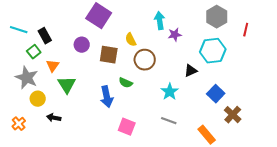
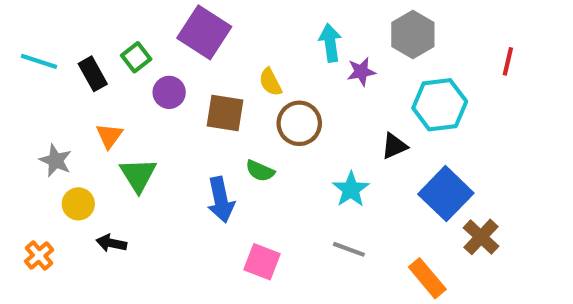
gray hexagon: (217, 17) -> (413, 35), moved
green square: (34, 52) -> (136, 57), moved
gray star: (27, 78) -> (56, 161), size x0.7
blue square: (216, 94) -> (446, 194), size x1.4

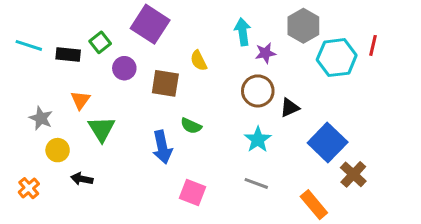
black rectangle: (93, 74) -> (68, 55), turned -55
cyan hexagon: (440, 105) -> (337, 58), moved
brown circle: (299, 123) -> (258, 91), moved

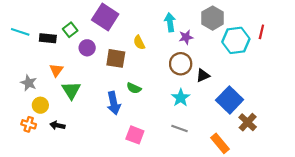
orange cross: (29, 188) -> (29, 124), moved, turned -32

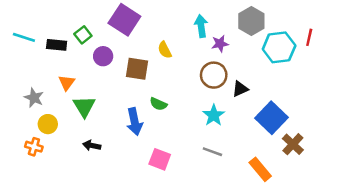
black arrow: (57, 125) -> (92, 145), moved

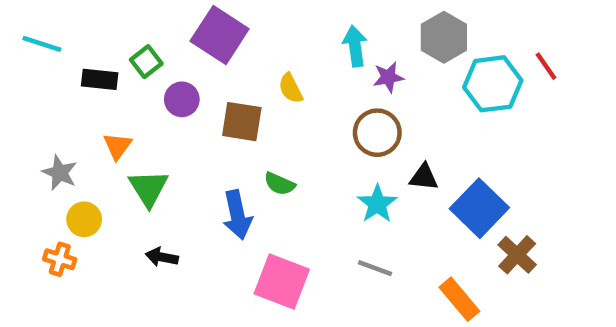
cyan line: (24, 37) -> (42, 44), moved
red line: (309, 37) -> (546, 66), turned -48
black triangle: (240, 89) -> (424, 177), moved, turned 30
pink square: (160, 159) -> (282, 281), size x1.4

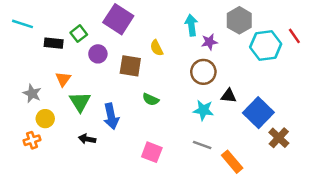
cyan star: (377, 204) -> (203, 110), turned -30
blue arrow: (237, 215) -> (111, 116), moved
orange cross: (60, 259) -> (32, 140), turned -35
pink square: (282, 281) -> (152, 152), size x0.7
orange rectangle: (459, 299) -> (232, 162), moved

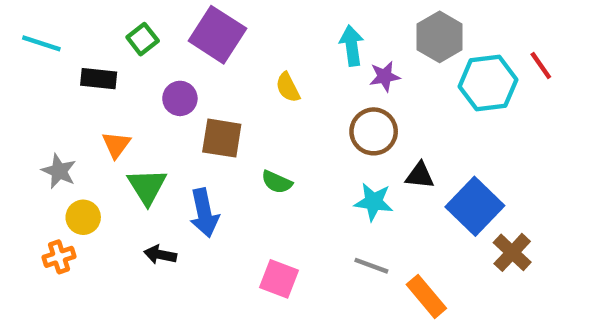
green square: (79, 34) -> (143, 39), moved
brown square: (130, 66) -> (222, 138), moved

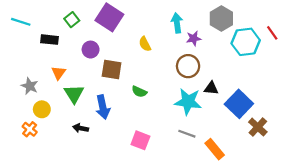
cyan star: (374, 202) -> (188, 102), size x1.4
orange cross: (59, 257) -> (30, 129), turned -32

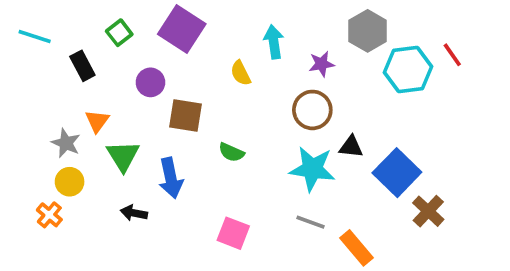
cyan arrow: (177, 23) -> (274, 42), moved
black rectangle: (50, 40) -> (82, 66), turned 56
gray star: (30, 86) -> (66, 143), moved

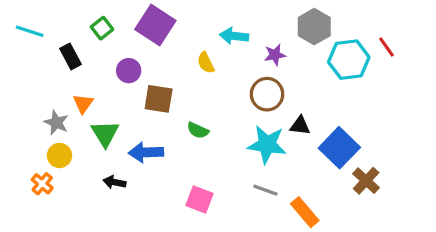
cyan arrow: (274, 42) -> (234, 36), turned -76
blue arrow: (171, 178) -> (146, 152), turned 100

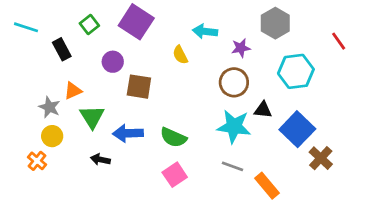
cyan hexagon: (349, 60) -> (296, 71), moved
orange triangle: (83, 104) -> (73, 91), turned 30
green semicircle: (198, 130) -> (173, 137), moved, size x1.4
pink square: (199, 200) -> (175, 175), turned 35

